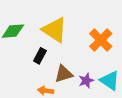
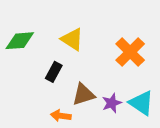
yellow triangle: (55, 30) -> (72, 39), size x0.7

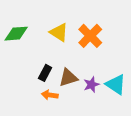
orange cross: (130, 52) -> (90, 36), moved
black rectangle: (54, 72) -> (45, 73), moved

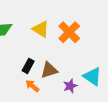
purple star: (91, 85) -> (70, 86), moved
orange arrow: (50, 95) -> (32, 86), turned 32

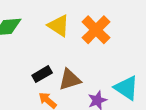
black rectangle: (28, 66) -> (42, 74), turned 32

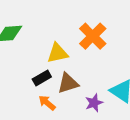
yellow triangle: (59, 26) -> (57, 53), moved, turned -45

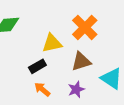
brown triangle: (68, 83) -> (81, 61), moved
purple star: (94, 103) -> (76, 89), moved

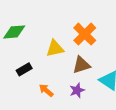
black rectangle: (37, 66) -> (24, 69), moved

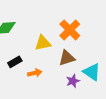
orange arrow: (46, 90) -> (35, 73), moved, turned 128
purple star: (77, 90) -> (73, 81), moved

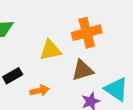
orange cross: (70, 30) -> (87, 33), turned 30

